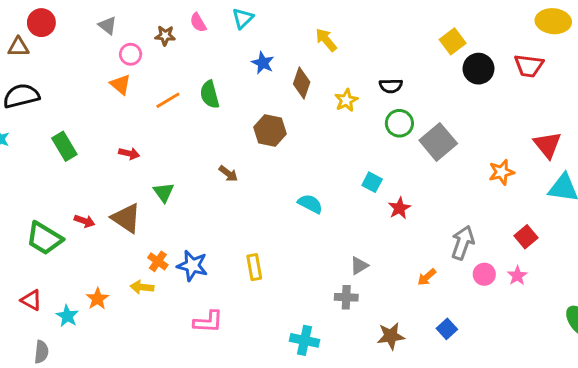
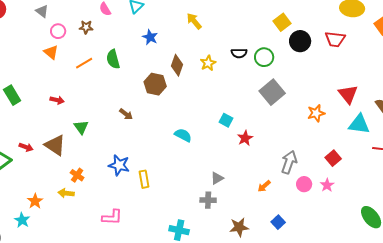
brown star: (165, 36) -> (86, 27), moved
brown diamond: (302, 83) -> (177, 65), moved
green circle: (399, 123) -> (264, 57), moved
blue star: (192, 266) -> (119, 165), moved
cyan star: (67, 316) -> (22, 220), moved

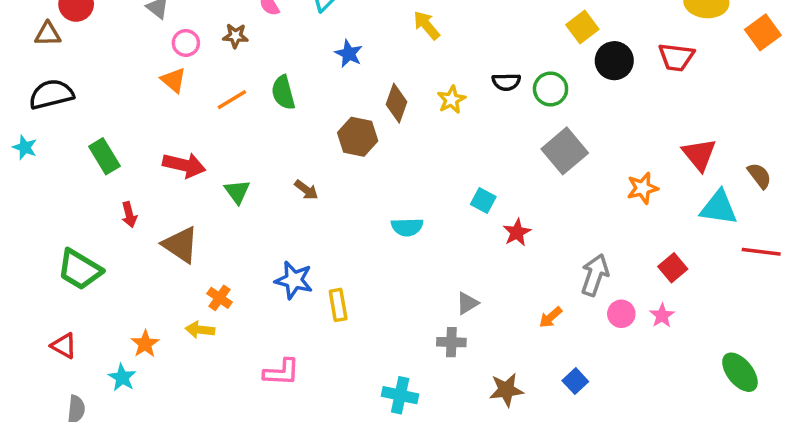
red arrow: (57, 100) -> (184, 165), size x1.6
green triangle: (81, 127) -> (237, 192), moved
cyan semicircle: (183, 135) -> (407, 227), turned 150
red arrow: (26, 147) -> (129, 215), moved, turned 56

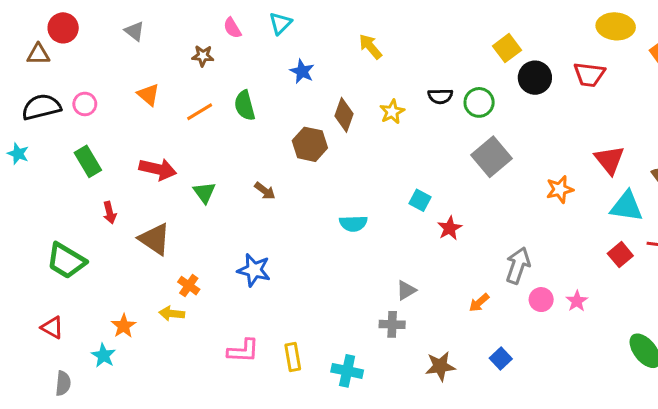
pink circle: (186, 43) -> (85, 104), moved
red square: (673, 268) -> (620, 255), moved
yellow rectangle: (338, 305) -> (293, 357), moved

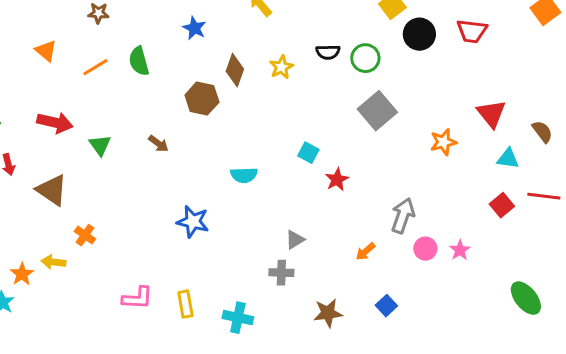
cyan triangle: (626, 206) -> (508, 159), size x0.7
blue star: (254, 270) -> (193, 222), moved
yellow arrow: (172, 314) -> (53, 262), moved

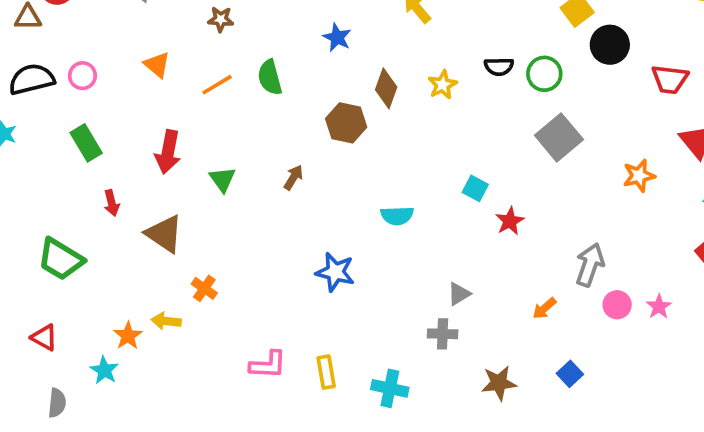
red trapezoid: (472, 31) -> (670, 79), moved
red arrow: (55, 123) -> (168, 152), turned 88
brown arrow: (158, 144) -> (293, 177), turned -96

